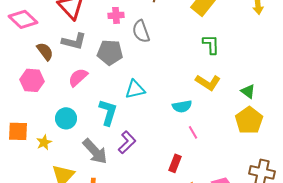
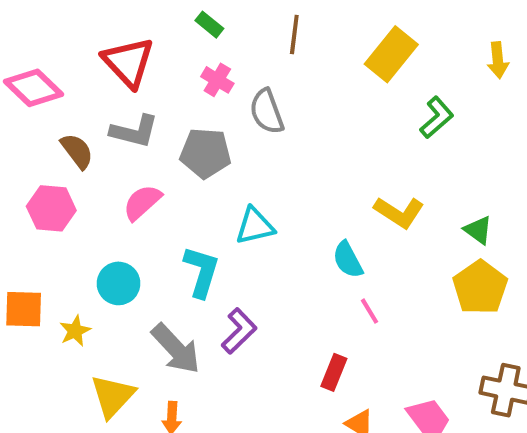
pink cross: (116, 15) -> (217, 80), turned 35
green L-shape: (211, 44) -> (437, 117), moved, turned 50
cyan semicircle: (182, 106) -> (348, 260), turned 72

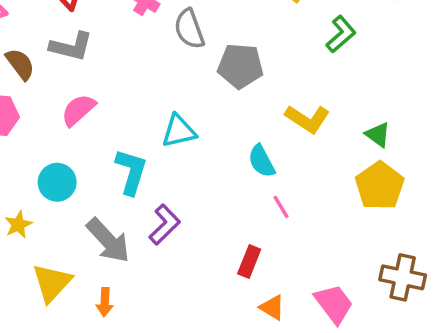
gray pentagon: (205, 153) -> (240, 66), moved

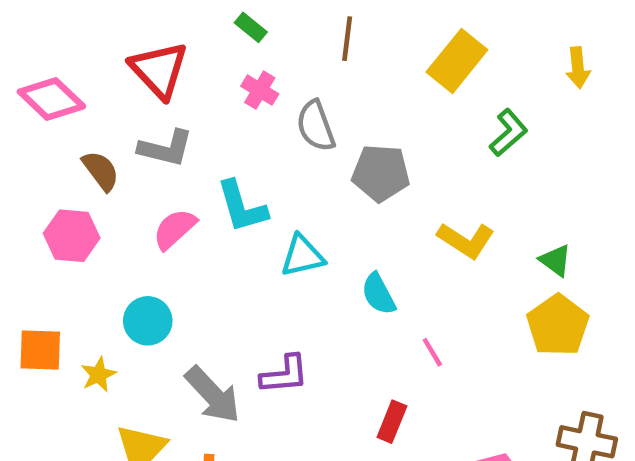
cyan semicircle: (262, 161) -> (379, 294), moved
cyan L-shape: (131, 172) -> (242, 207), moved, turned 147
purple L-shape: (165, 225) -> (284, 375), turned 39

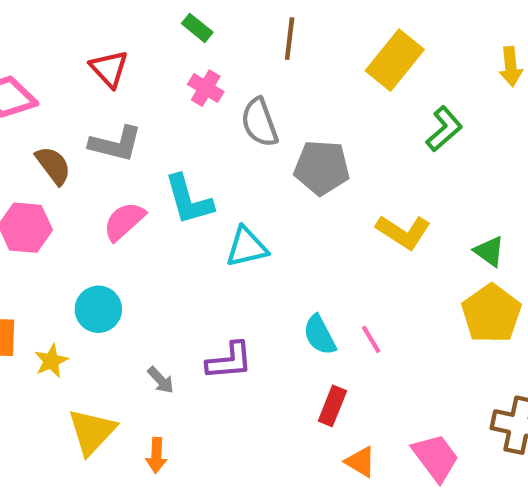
red triangle: (159, 70) -> (109, 69), size x0.7
cyan semicircle: (379, 294) -> (320, 335), moved
gray arrow: (213, 395) -> (161, 380), size x0.5

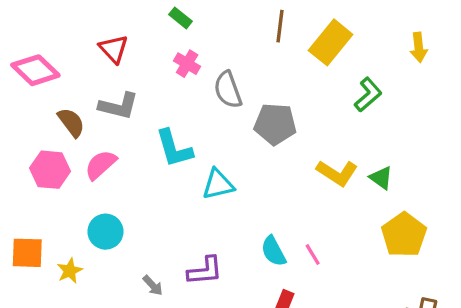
brown line: (290, 39) -> (280, 26), moved
pink semicircle: (124, 221) -> (101, 165), moved
green triangle: (489, 251) -> (381, 178), moved

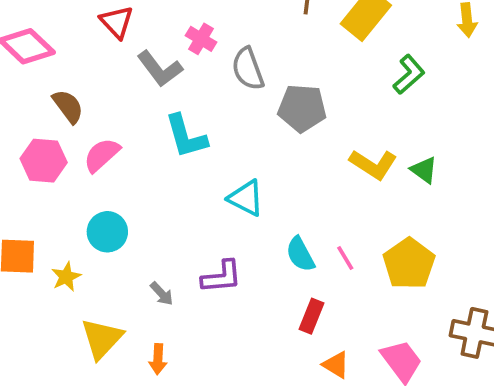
gray L-shape: (119, 106) -> (160, 69), moved, turned 39
cyan triangle: (218, 184) -> (246, 198), moved, turned 40
yellow pentagon: (404, 235) -> (409, 264), moved

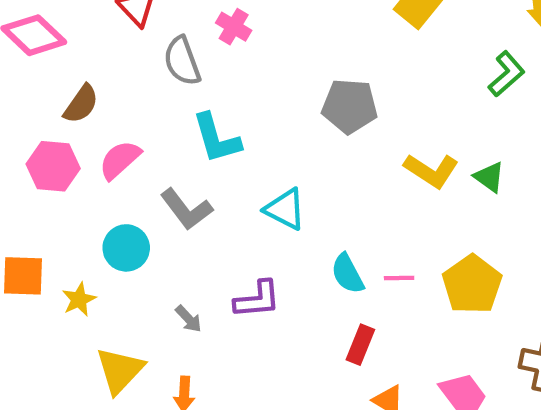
gray L-shape: (160, 69) -> (186, 209), moved
gray semicircle: (248, 69) -> (182, 61), moved
green L-shape: (409, 74) -> (506, 74), moved
brown semicircle: (68, 106) -> (81, 104), turned 72
pink line: (345, 258) -> (399, 278), turned -60

